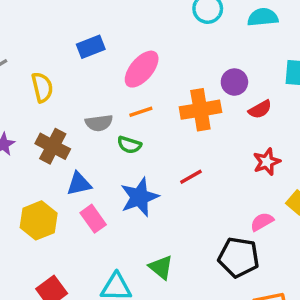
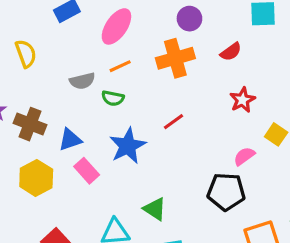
purple circle: (234, 82) -> (189, 19), moved
brown cross: (53, 146) -> (30, 124), moved

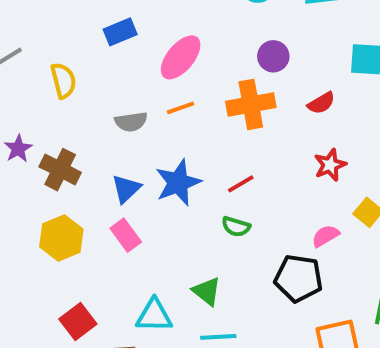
green semicircle: (113, 98) -> (236, 227), moved
blue triangle: (70, 140) -> (126, 189), moved, turned -30
blue star: (128, 146) -> (178, 183), moved

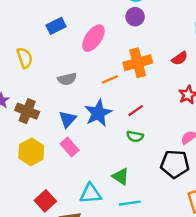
purple circle: (273, 56) -> (135, 17), moved
orange line: (180, 108) -> (110, 79), moved

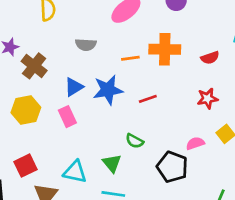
green semicircle: (135, 136) -> (135, 141), moved

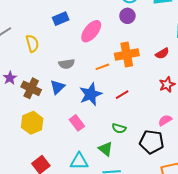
blue triangle: (74, 87) -> (57, 87), moved
pink rectangle: (67, 117) -> (77, 123), moved

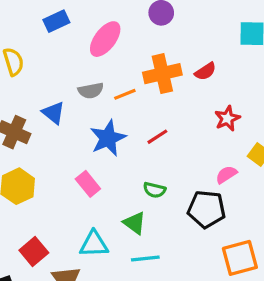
red semicircle: (162, 53) -> (205, 71), moved
gray semicircle: (67, 64) -> (91, 91), moved
blue triangle: (57, 87) -> (53, 113), moved, turned -35

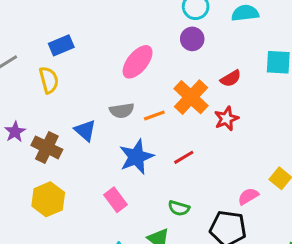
blue rectangle: (56, 21) -> (61, 45), moved
red semicircle: (205, 71) -> (231, 78), moved
orange cross: (162, 74) -> (191, 97), turned -36
red star: (227, 118) -> (226, 119), moved

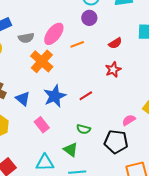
orange cross: (191, 97) -> (42, 61), moved
gray semicircle: (122, 111) -> (26, 38), moved
orange line: (154, 115) -> (77, 44), moved
blue triangle: (85, 130) -> (23, 99), moved

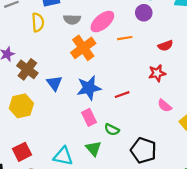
pink semicircle: (129, 120) -> (165, 106), moved, turned -120
pink rectangle: (42, 125) -> (89, 117), moved

